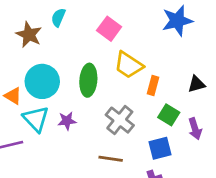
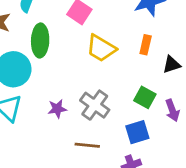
green ellipse: (88, 80) -> (40, 40), moved
orange rectangle: (153, 85) -> (146, 45), moved
purple star: (67, 121) -> (57, 109), moved

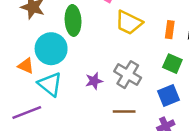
orange rectangle: (146, 45) -> (170, 30), moved

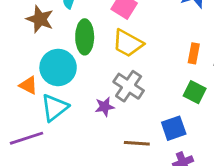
yellow trapezoid: (129, 23) -> (128, 43), moved
gray cross: (128, 75) -> (129, 86), moved
cyan triangle: (50, 84) -> (55, 108), turned 40
blue square: (168, 96) -> (174, 128), moved

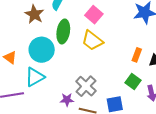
orange triangle: (28, 85) -> (10, 57), moved
gray cross: (129, 86) -> (86, 86), moved
purple star: (105, 107) -> (67, 100), moved

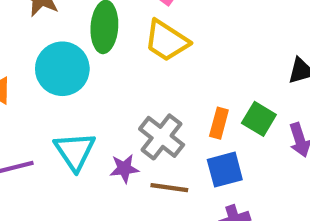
orange rectangle: (137, 55) -> (219, 123), moved
cyan triangle: (35, 77) -> (75, 151), moved, turned -30

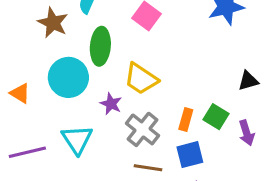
yellow trapezoid: (167, 41) -> (141, 79), moved
purple star: (124, 168) -> (111, 104), moved, turned 30

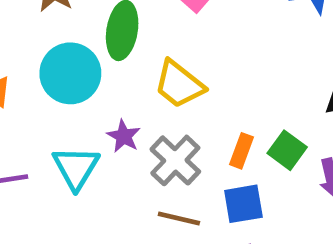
purple star: (111, 104) -> (124, 136), moved

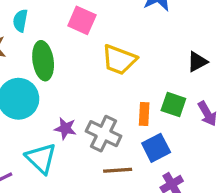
yellow trapezoid: (179, 84) -> (119, 60), moved

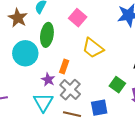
orange rectangle: (144, 114) -> (64, 66), moved
cyan triangle: (41, 158) -> (43, 102), moved

